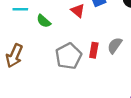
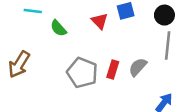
gray pentagon: (68, 56) -> (82, 73), turned -30

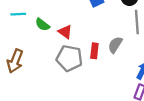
red triangle: (100, 21) -> (65, 32), moved

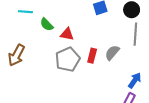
red triangle: (65, 32) -> (67, 34), turned -32
gray pentagon: (69, 58) -> (68, 59), turned 30

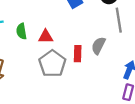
green semicircle: (47, 25) -> (21, 31), turned 48

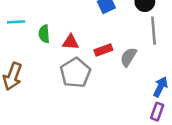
red rectangle: (78, 54) -> (103, 50), moved, turned 63

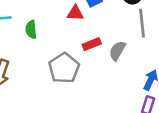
red triangle: (71, 42) -> (75, 13), moved

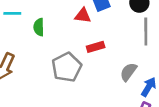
gray semicircle: (117, 51) -> (128, 72), moved

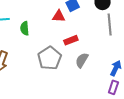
gray semicircle: (128, 72) -> (82, 60), moved

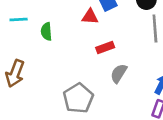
gray pentagon: (49, 58) -> (78, 98), moved

